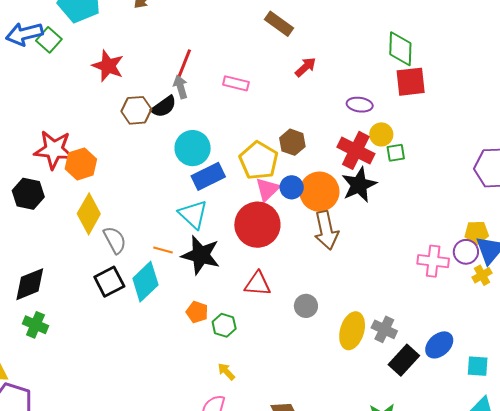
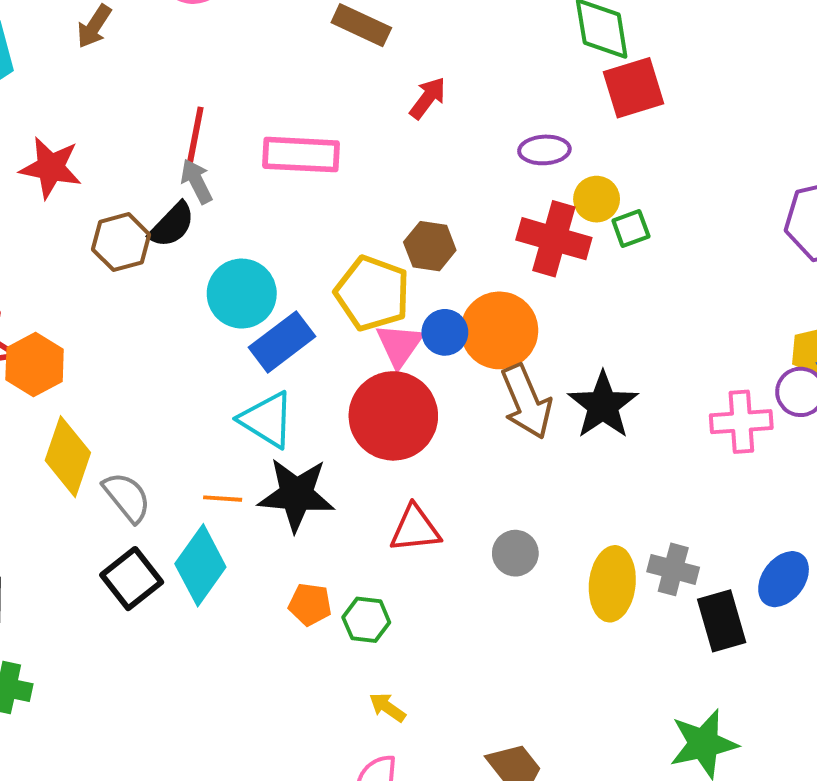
pink rectangle: (236, 83) -> (301, 155), size x1.5
black star: (359, 185) -> (603, 405), moved
black rectangle: (404, 360) -> (722, 621), turned -48

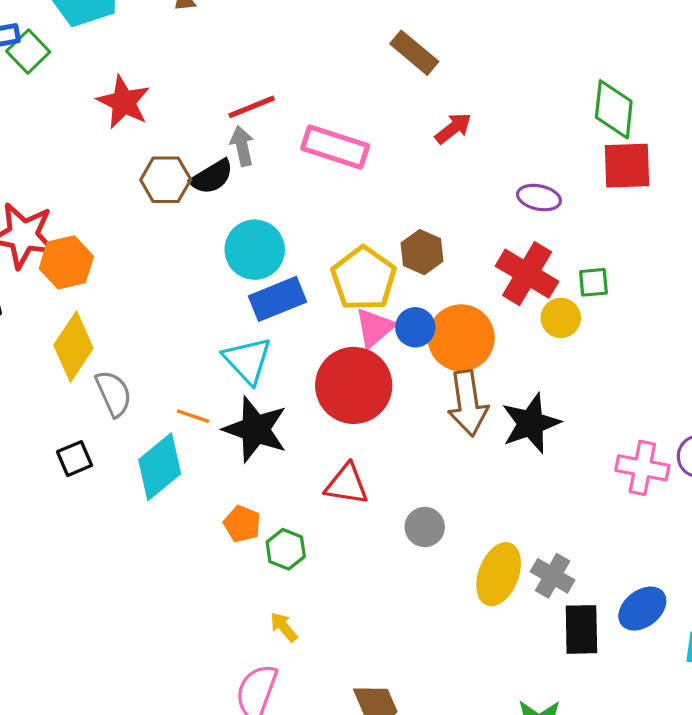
red line: (195, 135) -> (252, 107), turned 42
yellow circle: (597, 199) -> (561, 318), moved
black square: (132, 579) -> (75, 459), moved, size x0.7

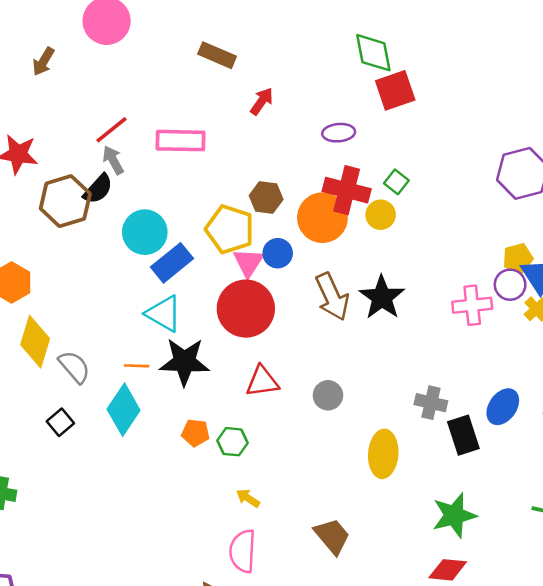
brown hexagon: (166, 180) -> (65, 201), size x1.4
green square: (593, 282) -> (396, 182), turned -30
orange circle: (461, 338) -> (322, 218), moved
yellow ellipse: (499, 574) -> (383, 454), moved

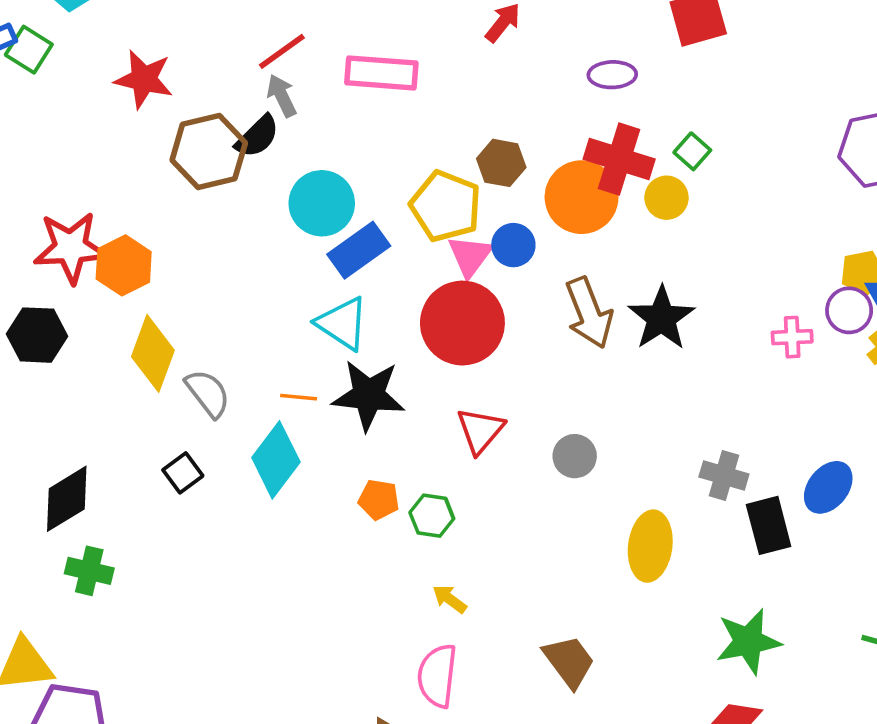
pink cross: (472, 305) -> (792, 337), size x0.7
red triangle: (262, 381) -> (480, 430), turned -45

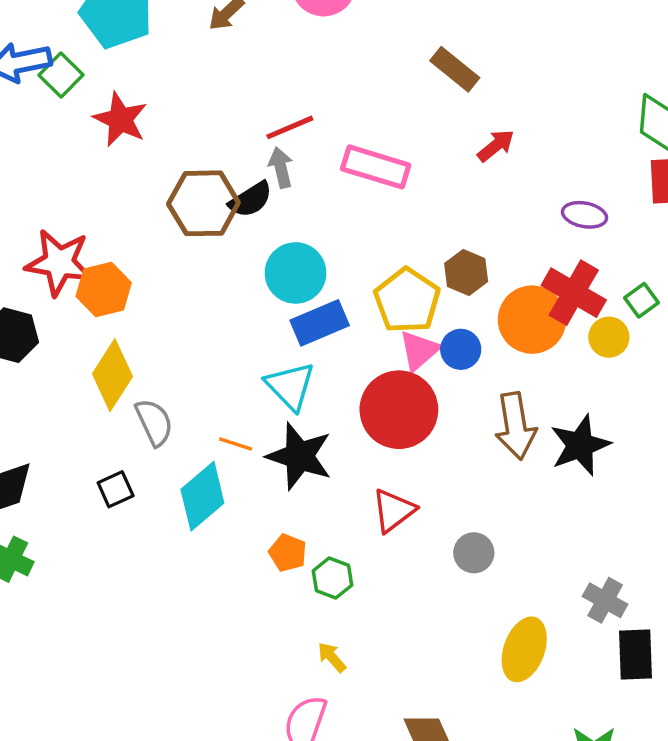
red star: (144, 79) -> (120, 119), moved

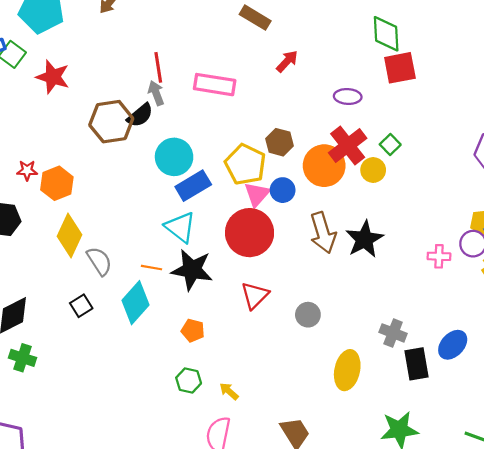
red line: (290, 127) -> (158, 67), turned -68
red star: (59, 263) -> (27, 170), size x0.5
red cross: (574, 293) -> (348, 145), turned 30
green hexagon: (332, 578) -> (189, 380), moved

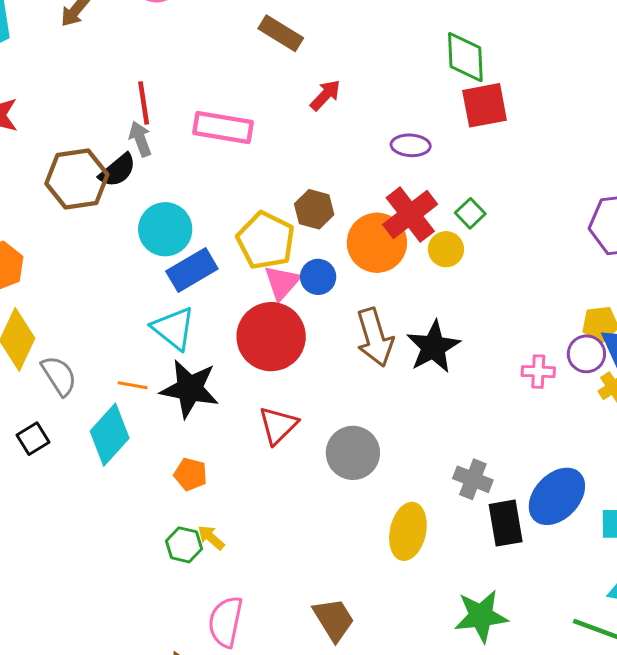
gray circle: (308, 315) -> (353, 453), size x1.5
blue ellipse: (453, 345) -> (557, 496), size x1.4
yellow arrow: (229, 391) -> (211, 538), moved

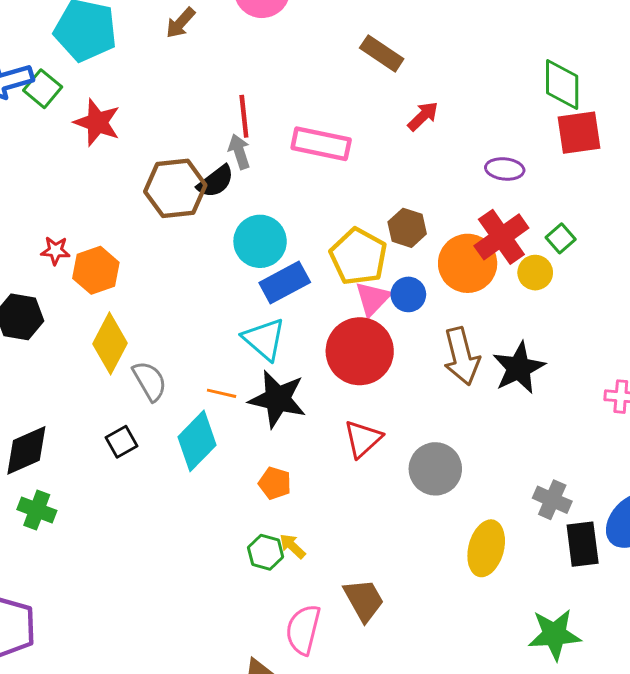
brown trapezoid: (334, 620) -> (364, 600), moved

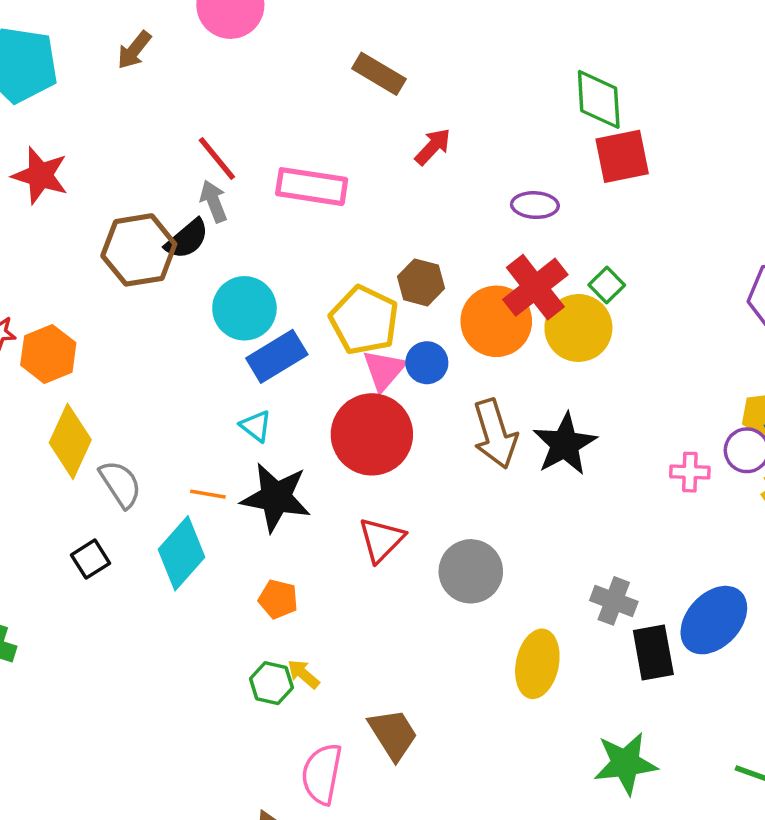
red line: (244, 116) -> (217, 158), turned -30
yellow circle: (535, 273) -> (578, 328), size x1.6
cyan triangle: (264, 339) -> (256, 426), size x0.6

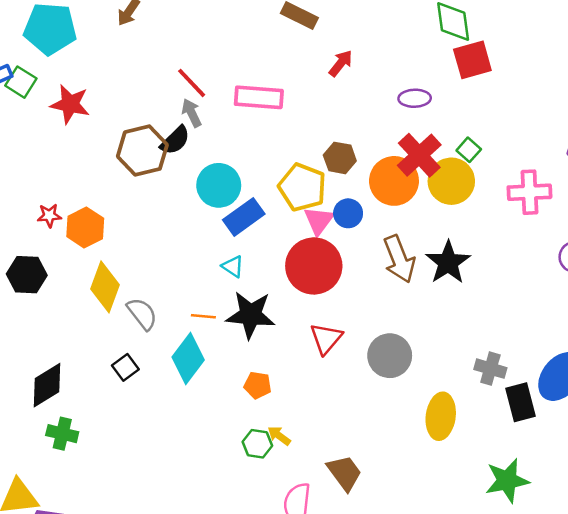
pink cross: (690, 472) -> (529, 192), moved, size x1.6

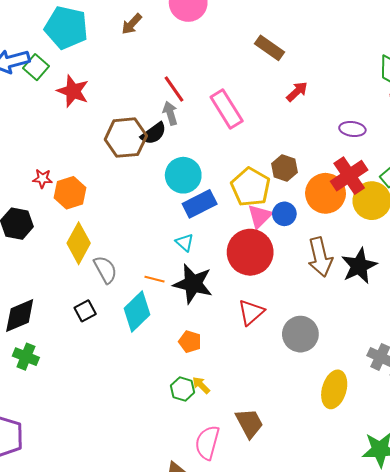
pink rectangle: (259, 97) -> (227, 109), turned 45

